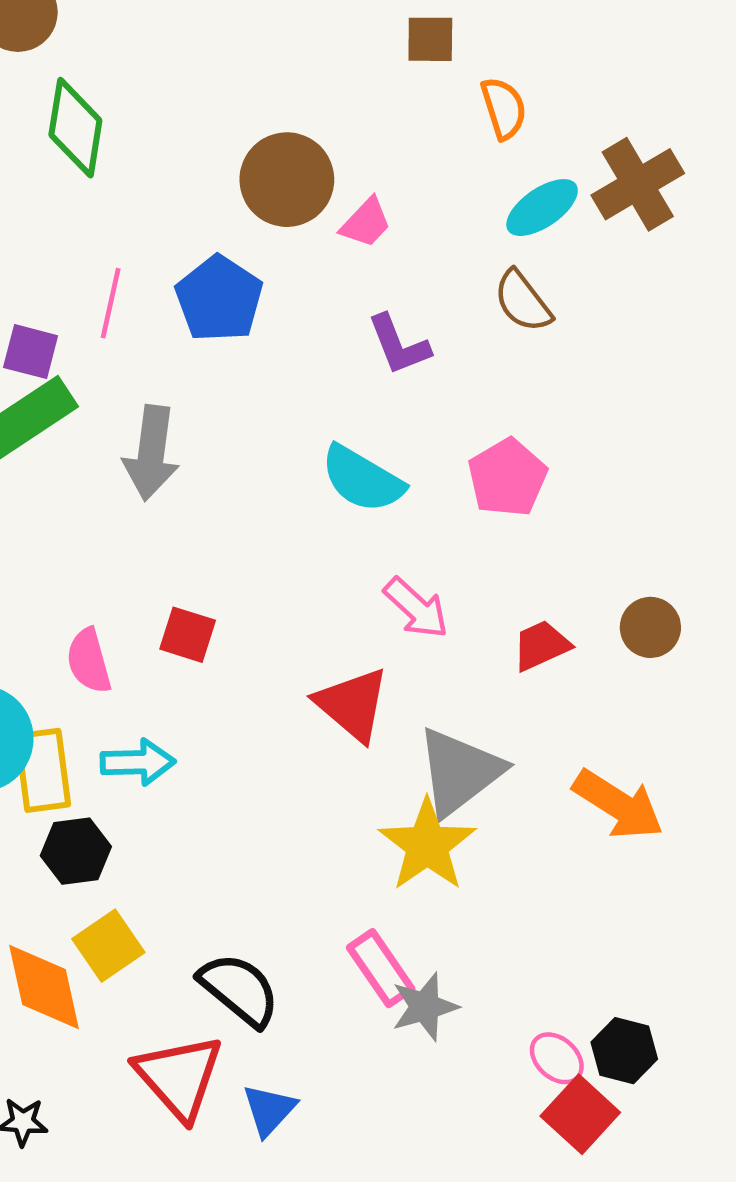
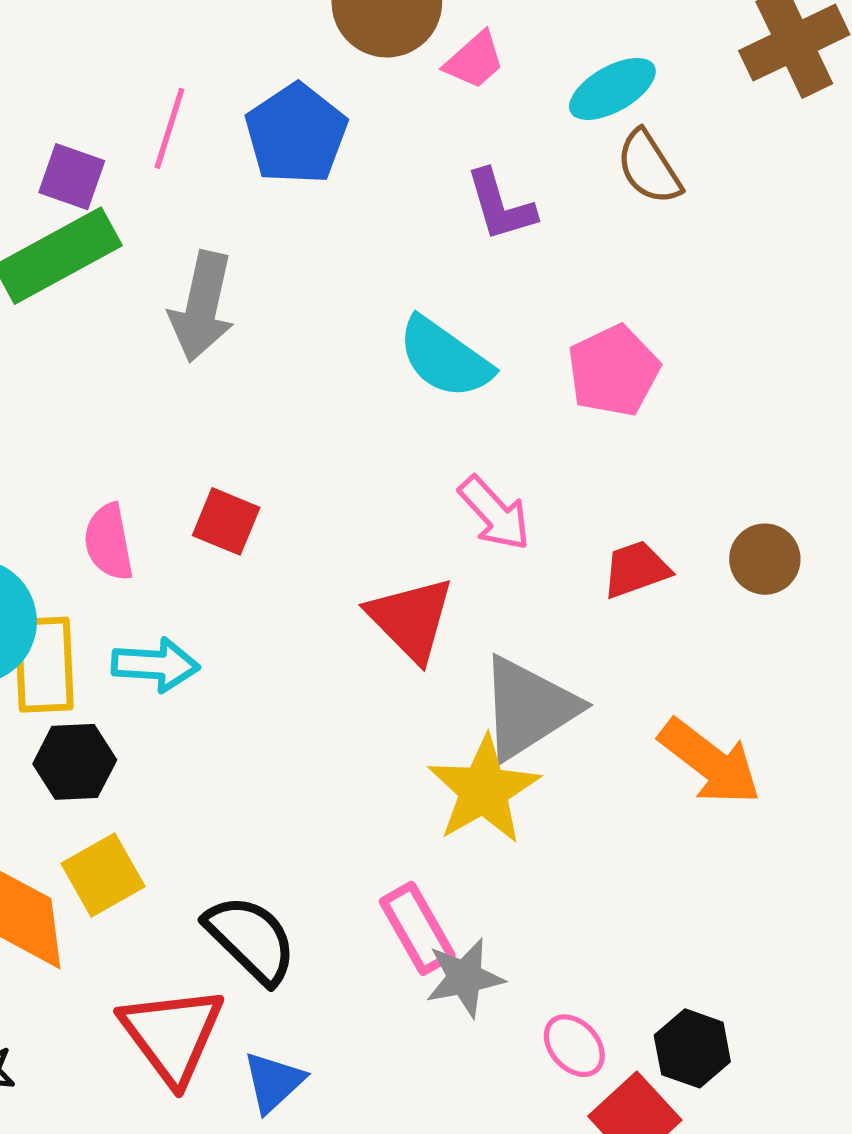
cyan ellipse: (542, 208) -> (612, 89), moved
pink ellipse: (557, 1058) -> (574, 1046), moved

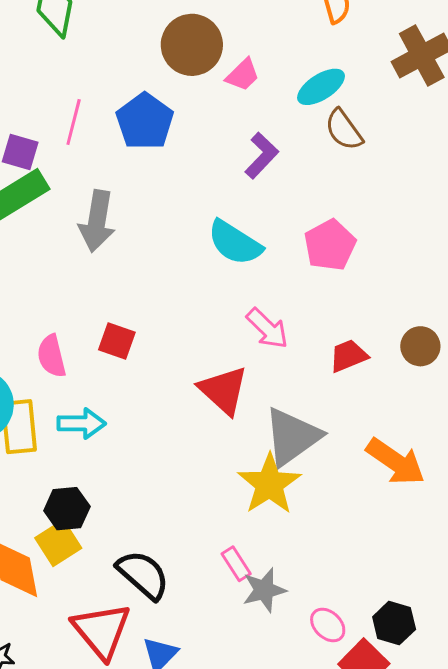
purple L-shape: (500, 205) -> (262, 156), turned -117
black hexagon: (75, 762) -> (67, 509), moved
pink rectangle: (417, 928) -> (236, 564), size x0.7

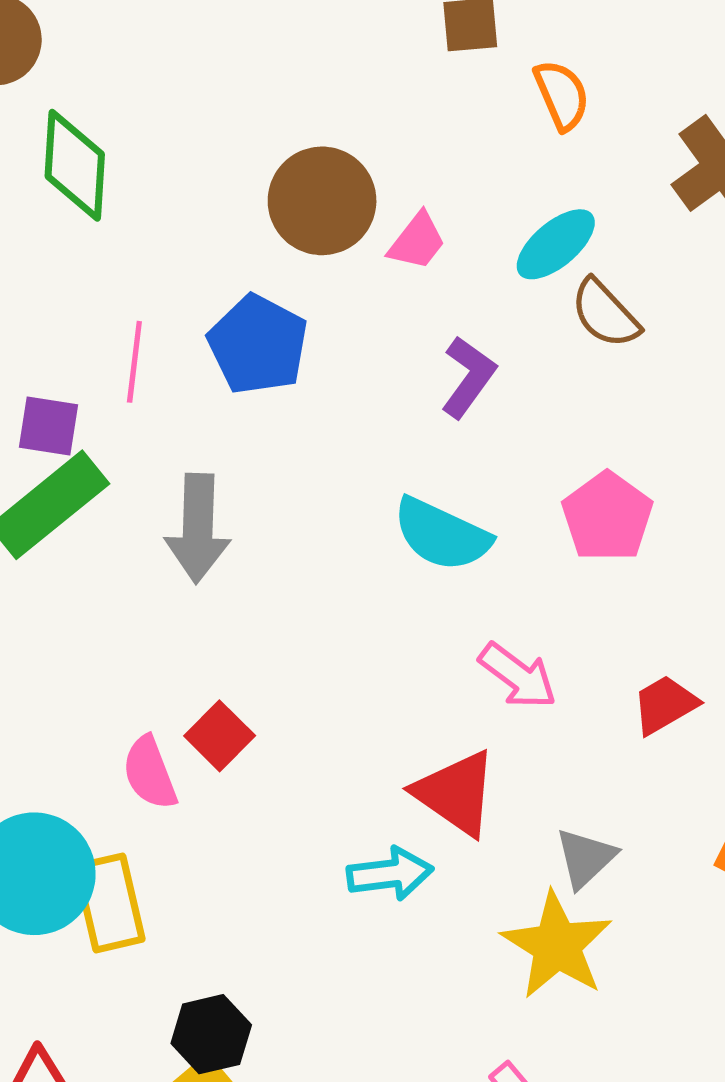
red square: (117, 341) -> (220, 736), moved, turned 33
cyan arrow: (81, 423) -> (390, 874), moved
gray triangle: (292, 437) -> (585, 858), size x0.6

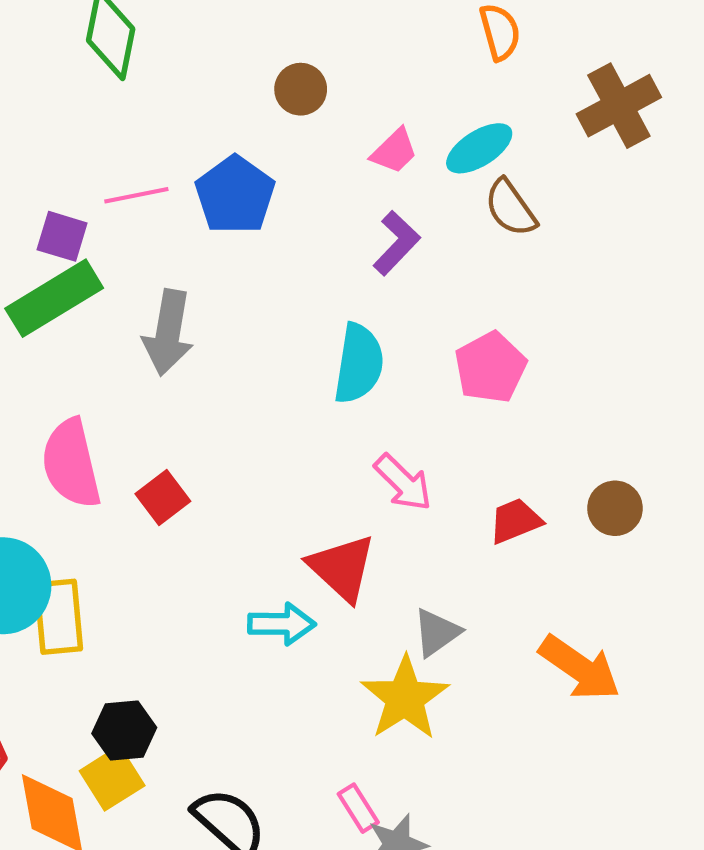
brown circle: (322, 201) -> (301, 89), size x0.6
pink trapezoid: (417, 241) -> (394, 151), moved
pink line: (134, 362) -> (136, 195), turned 64
cyan semicircle: (442, 534) -> (359, 364), turned -114
pink semicircle: (150, 773) -> (71, 464), moved, size x1.5

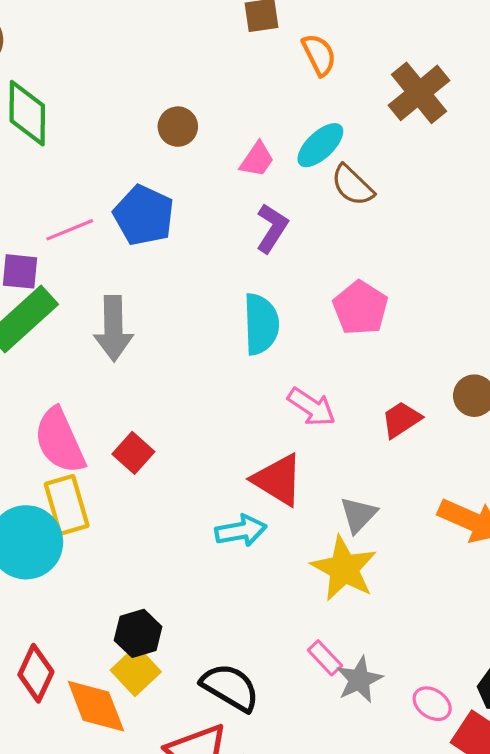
yellow rectangle: (59, 617) -> (67, 505), moved

